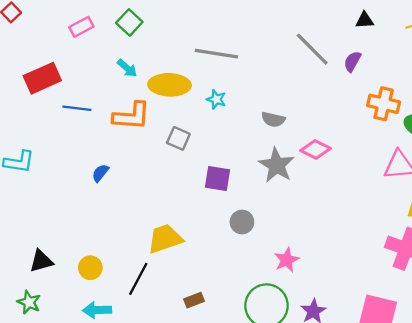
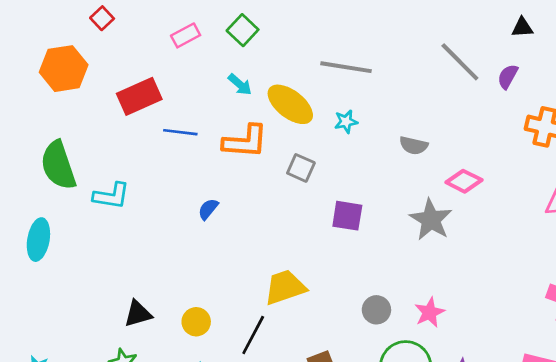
yellow ellipse: (169, 85) -> (290, 104), turned 36
cyan star: (216, 99) -> (346, 122), turned -30
gray star: (277, 165) -> (431, 220), moved
gray circle: (242, 222) -> (376, 310), moved

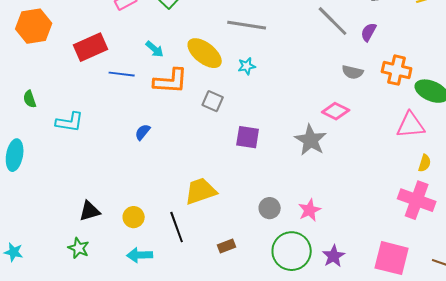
cyan arrow: (240, 84) -> (155, 49), moved
gray semicircle: (414, 145) -> (353, 72), moved
green semicircle: (58, 165) -> (30, 99), size x0.5
black line: (253, 335) -> (177, 227), turned -48

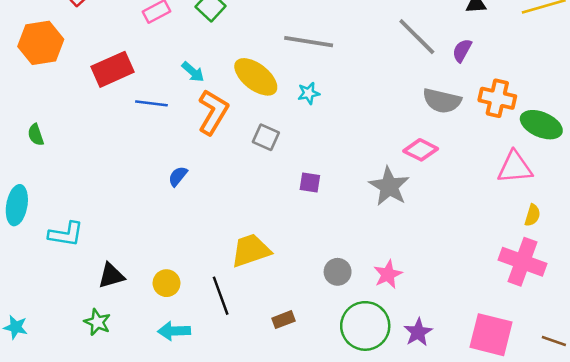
gray semicircle: (353, 72) -> (442, 101), size x1.4
orange L-shape: (171, 81) -> (213, 112), turned -63
cyan L-shape: (70, 122) -> (66, 234), moved
purple square: (248, 137) -> (310, 183), size x0.7

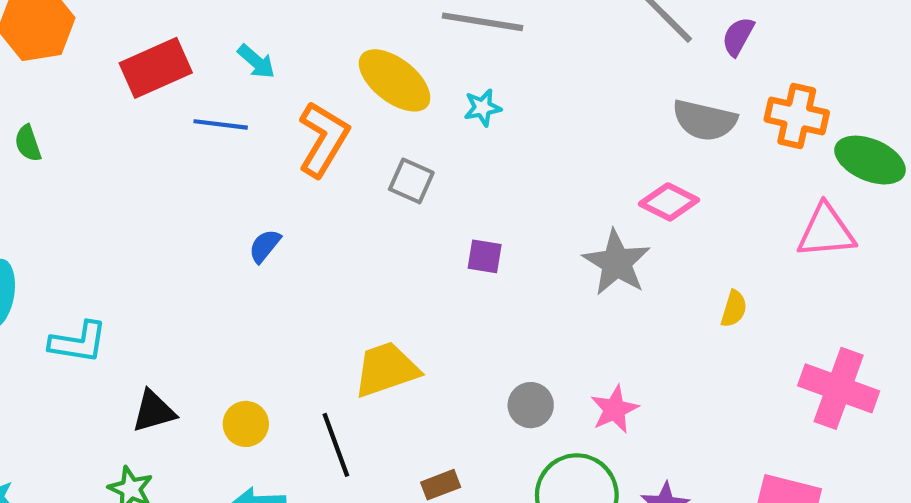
cyan arrow: (193, 72) -> (256, 62), moved
green semicircle: (36, 135) -> (28, 143), moved
yellow semicircle: (533, 215) -> (734, 309), moved

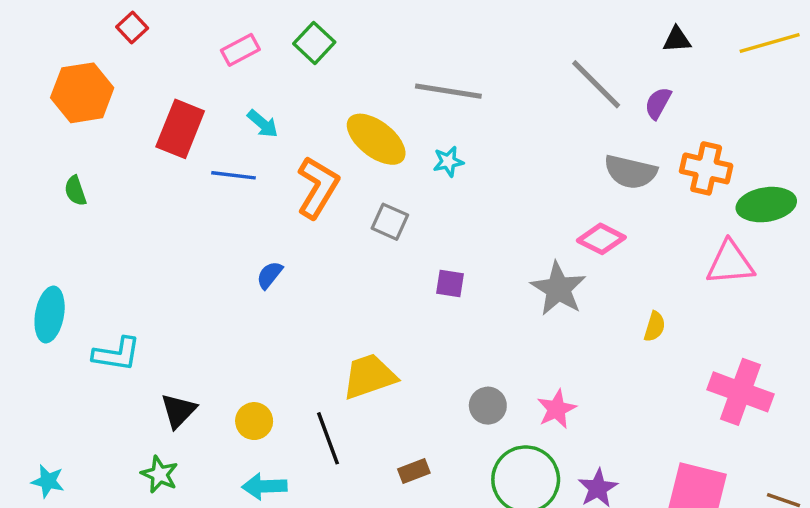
red rectangle: (156, 68) -> (180, 129), turned -44
green ellipse: (870, 160) -> (766, 205), turned -32
black triangle: (154, 411) -> (178, 411), turned -30

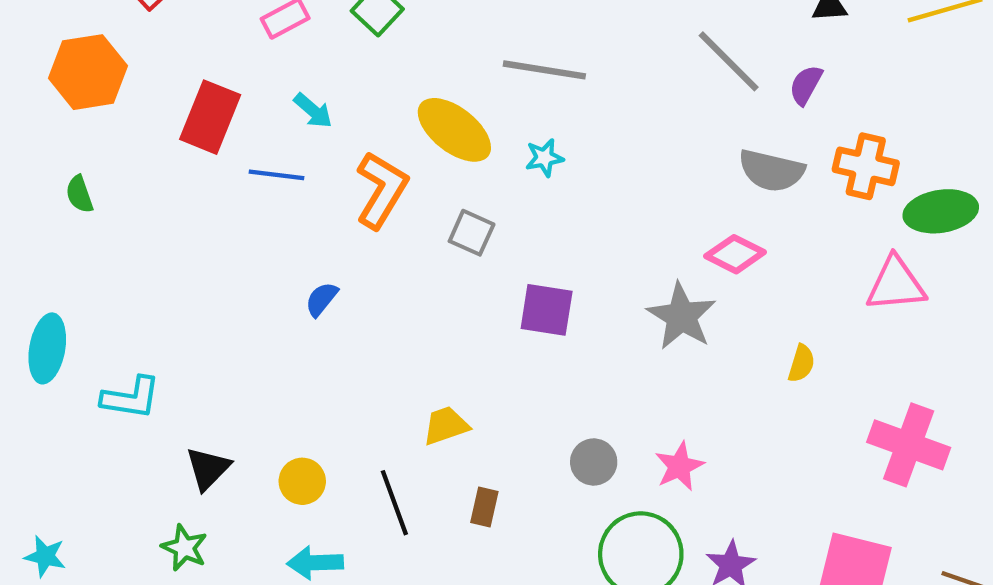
purple square: (450, 284) -> (547, 310), size x1.5
yellow trapezoid: (369, 376) -> (446, 426), size x0.7
brown rectangle: (414, 471) -> (484, 507), moved, turned -56

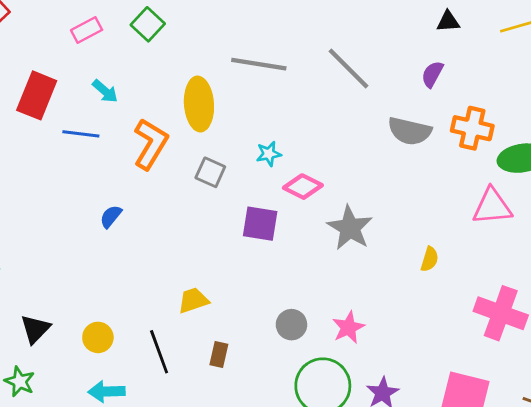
gray line: (729, 61) -> (348, 68), moved
yellow ellipse: (454, 130) -> (199, 104), turned 48
cyan star: (544, 158) -> (269, 154), moved
pink diamond: (735, 254) -> (303, 187), moved

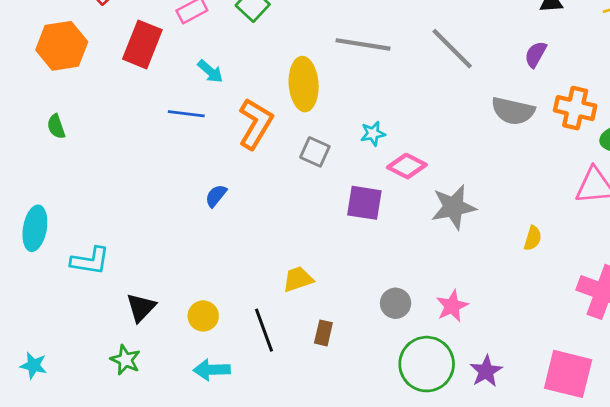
red rectangle: (37, 95) -> (142, 44), moved
gray star: (350, 228) -> (454, 207), turned 30

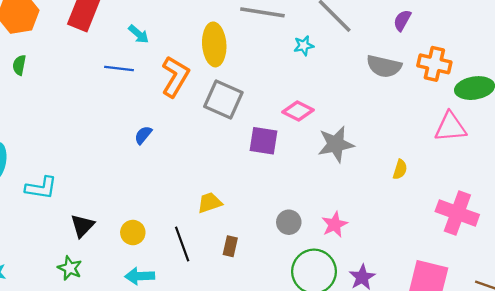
green semicircle: (56, 126) -> (19, 65), moved, turned 30
cyan star: (373, 134) -> (304, 46), moved
gray square: (315, 152) -> (223, 99), size x1.6

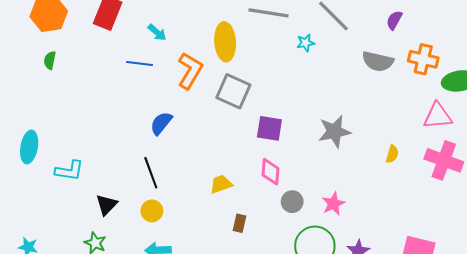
pink diamond: (298, 111) -> (271, 172), moved, turned 68
blue semicircle: (143, 135) -> (161, 123), size x1.4
pink cross: (457, 213) -> (444, 160), moved
black line: (182, 244) -> (151, 173), moved

